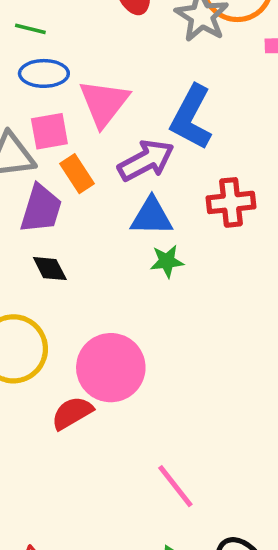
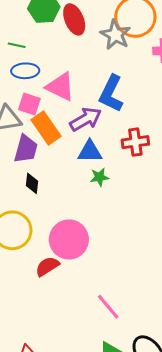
pink triangle: (104, 103) -> (60, 87), turned -40
pink square: (49, 131) -> (29, 104), turned 30
orange rectangle: (77, 174) -> (46, 128), size x1.5
black diamond: (50, 269) -> (32, 183), turned 35

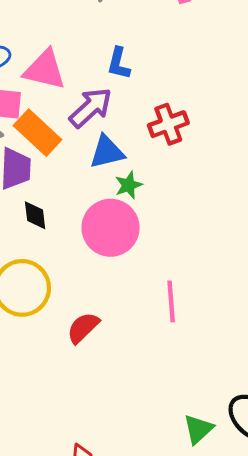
blue L-shape: (111, 94) -> (119, 63), size x0.6
pink circle: (69, 239) -> (111, 228), moved
pink line: (108, 307) -> (171, 301), moved, turned 48

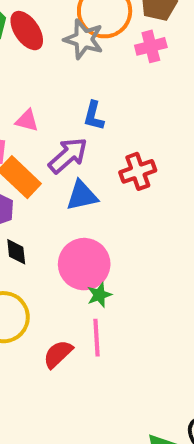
pink triangle: (45, 70) -> (27, 120), size x0.6
green star: (128, 185) -> (99, 295), moved
pink line: (171, 301) -> (96, 338), moved

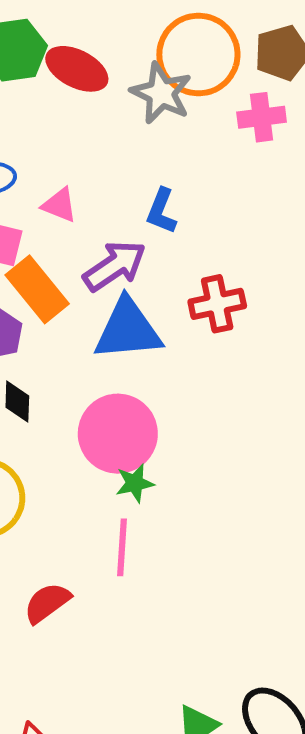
red ellipse: (27, 31) -> (77, 69), turned -36
blue triangle: (82, 196) -> (128, 330), size x1.4
red semicircle: (58, 354) -> (47, 603), moved

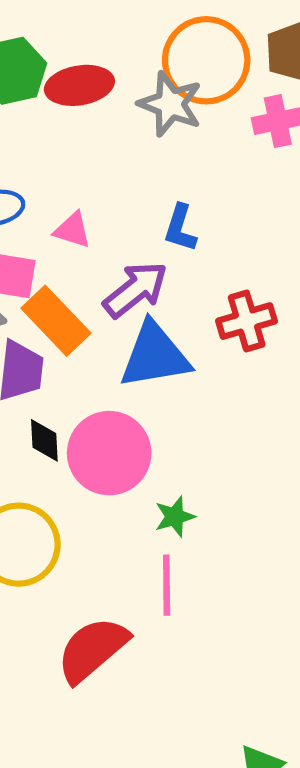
red ellipse: (77, 69) -> (79, 85), turned -32
pink circle: (118, 434) -> (109, 453), moved
red semicircle: (47, 603) -> (92, 650), size x1.5

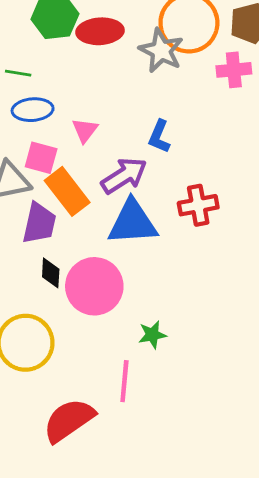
pink triangle: (72, 230) -> (85, 130), turned 44
green star: (175, 517) -> (152, 335), moved

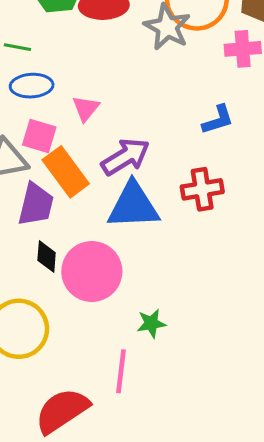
blue L-shape: (159, 137) -> (218, 120), moved, turned -132

